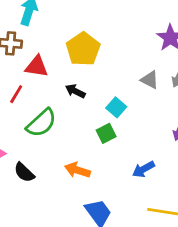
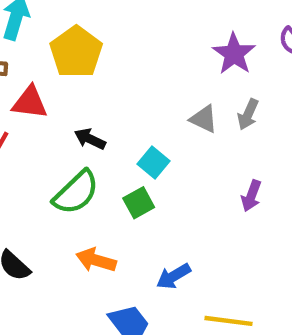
yellow pentagon: (83, 49) -> (76, 52), moved
green semicircle: (41, 123) -> (76, 192), moved
blue arrow: (143, 169) -> (173, 276), moved

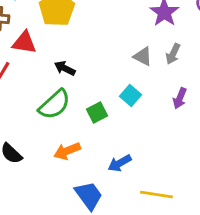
cyan square: (153, 162) -> (131, 95), moved
purple arrow: (251, 196) -> (180, 98), moved
orange arrow: (96, 260) -> (67, 151), turned -40

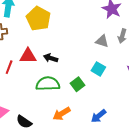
red triangle: (24, 42) -> (28, 56), moved
green semicircle: (55, 105) -> (48, 84), turned -130

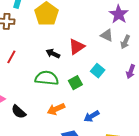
gray triangle: (102, 41) -> (107, 35), moved
red triangle: (28, 56) -> (77, 47), moved, turned -42

